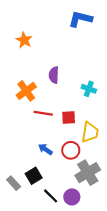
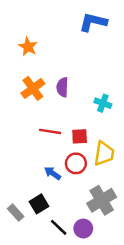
orange cross: (26, 91) -> (33, 88), moved
red circle: (71, 150) -> (76, 163), moved

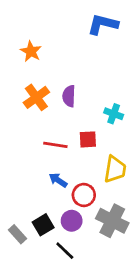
red square: (80, 136) -> (88, 139), moved
red circle: (76, 163) -> (84, 195), moved
blue arrow: (53, 173) -> (58, 180), moved
gray cross: (102, 200) -> (112, 221), turned -32
purple circle: (83, 229) -> (72, 221), moved

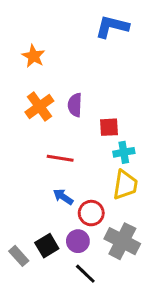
cyan cross: (114, 114) -> (124, 152), moved, turned -30
red square: (88, 139) -> (109, 127), moved
black line: (65, 251) -> (85, 274), moved

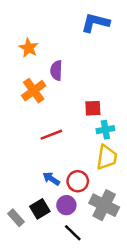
purple semicircle: (75, 105) -> (56, 70), moved
red line: (60, 158) -> (51, 135), turned -30
blue arrow: (63, 197) -> (51, 179), moved

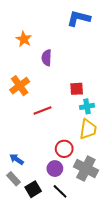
orange cross: (34, 91) -> (20, 86), moved
blue arrow: (51, 179) -> (17, 159), moved
black square: (40, 209) -> (33, 189), moved

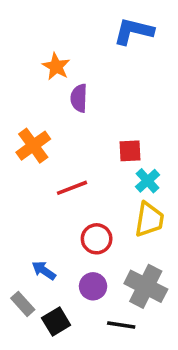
orange star: (24, 39) -> (56, 66), moved
cyan cross: (87, 106) -> (148, 181), turned -32
red circle: (64, 149) -> (97, 239), moved
blue arrow: (17, 159) -> (44, 270), moved
black line: (60, 191) -> (121, 325), moved, turned -35

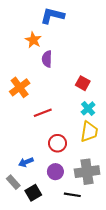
blue L-shape: (133, 31) -> (52, 16), moved
red square: (130, 151) -> (83, 83), moved, turned 32
blue arrow: (44, 270) -> (26, 162), turned -56
gray cross: (146, 286) -> (87, 172), turned -35

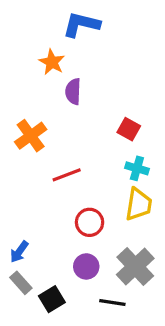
cyan cross: (88, 108) -> (137, 168), turned -32
blue arrow: (26, 162) -> (19, 252), moved, turned -32
gray cross: (87, 172) -> (135, 266), turned -35

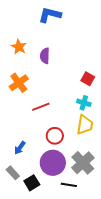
orange star: (52, 62) -> (19, 47), moved
red square: (129, 129) -> (88, 79), moved
blue arrow: (19, 252) -> (20, 148), moved
purple circle: (86, 266) -> (53, 163), size x1.6

